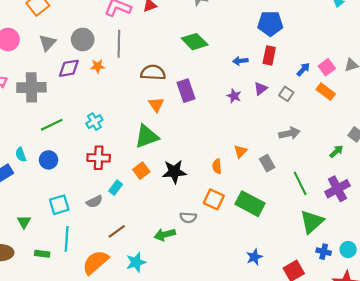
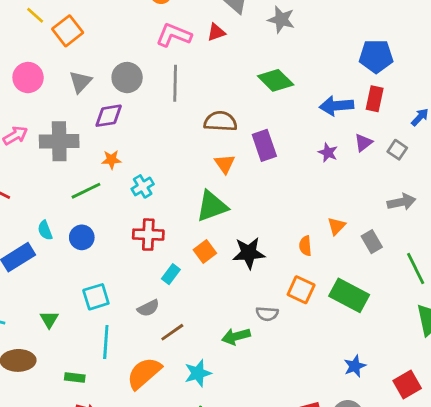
blue arrow: (240, 61) -> (336, 106), size x1.6
orange star: (98, 66) -> (111, 160), moved
gray semicircle: (94, 202) -> (148, 308), moved
green rectangle: (42, 254) -> (75, 377), moved

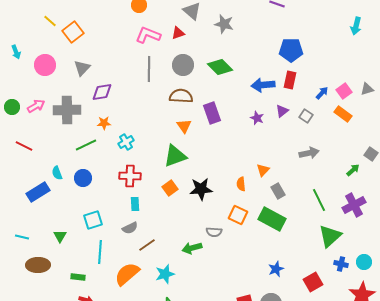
gray circle: (127, 78) -> (183, 65), moved
gray rectangle: (372, 242) -> (278, 191), moved
cyan rectangle: (171, 274) -> (135, 204), moved, turned -40

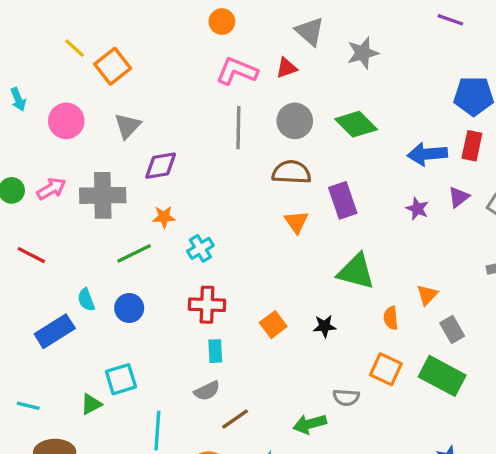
gray star: (224, 24) -> (363, 53), turned -30
green triangle: (175, 156) -> (356, 272), moved, turned 35
black star: (201, 189) -> (325, 326), size x0.6
cyan square: (93, 220) -> (121, 379), moved
green triangle: (60, 236) -> (91, 404), turned 32

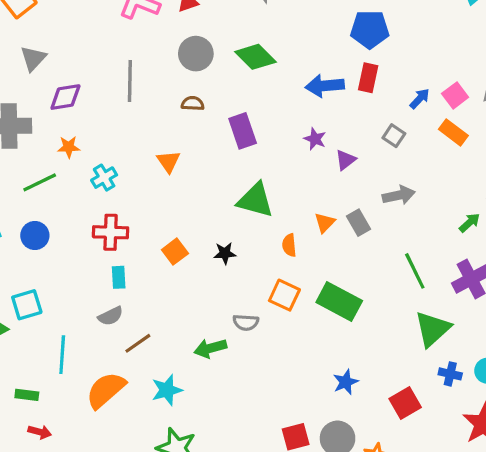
gray line: (238, 128) -> (130, 81), moved
brown semicircle: (291, 172) -> (193, 103), size x0.6
purple triangle: (459, 197) -> (346, 160), moved
orange triangle: (296, 222) -> (168, 161), moved
gray rectangle: (452, 330) -> (358, 223), moved

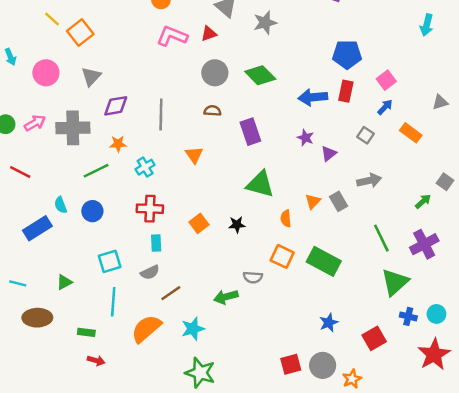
gray line: (130, 81) -> (161, 114), moved
pink square: (455, 95) -> (386, 80), moved
cyan square: (27, 305) -> (110, 261), moved

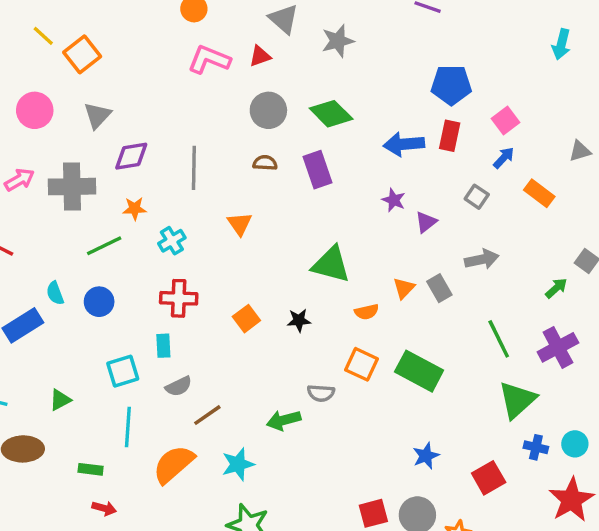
purple rectangle: (250, 132) -> (317, 170), moved
orange semicircle: (286, 218) -> (367, 312), turned -98
cyan rectangle: (156, 243) -> (163, 346), moved

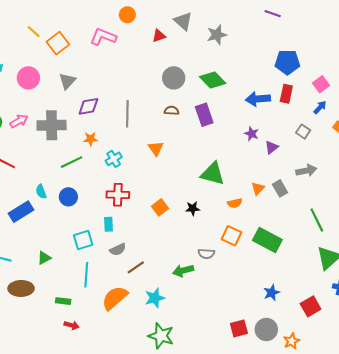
red triangle: (260, 56) -> (159, 36), moved
pink L-shape: (209, 60) -> (103, 37), moved

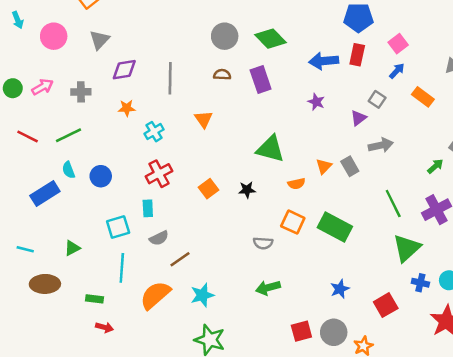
gray cross: (52, 125) -> (81, 92), size x0.6
purple triangle: (272, 147) -> (358, 118), moved
green line: (72, 162) -> (69, 135), moved
red cross: (118, 195) -> (159, 174), turned -30
green arrow: (183, 271) -> (268, 288), moved

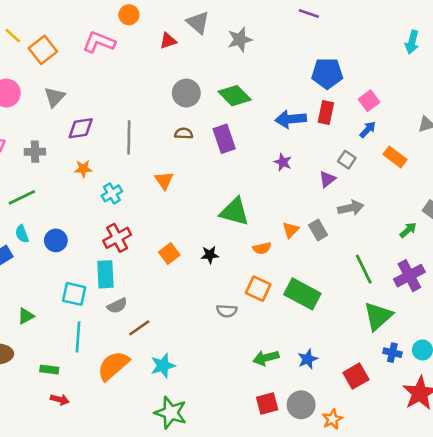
cyan rectangle: (148, 208) -> (105, 274), size x1.5
cyan square: (118, 227) -> (74, 294), turned 30
green arrow: (268, 288) -> (266, 358), moved

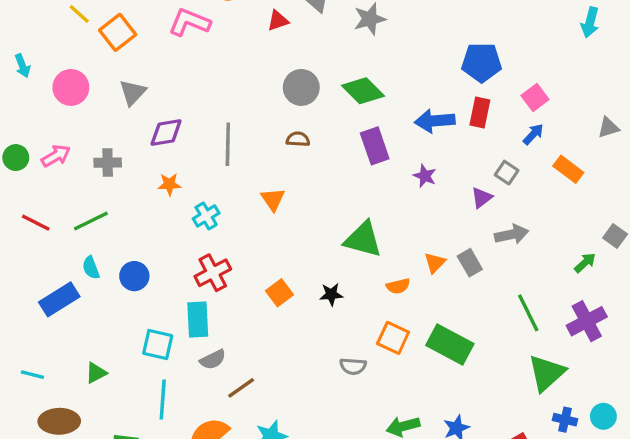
purple rectangle: (224, 139) -> (375, 146), moved

